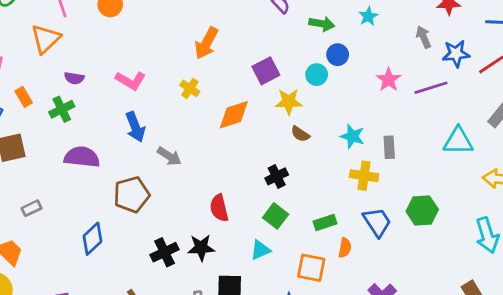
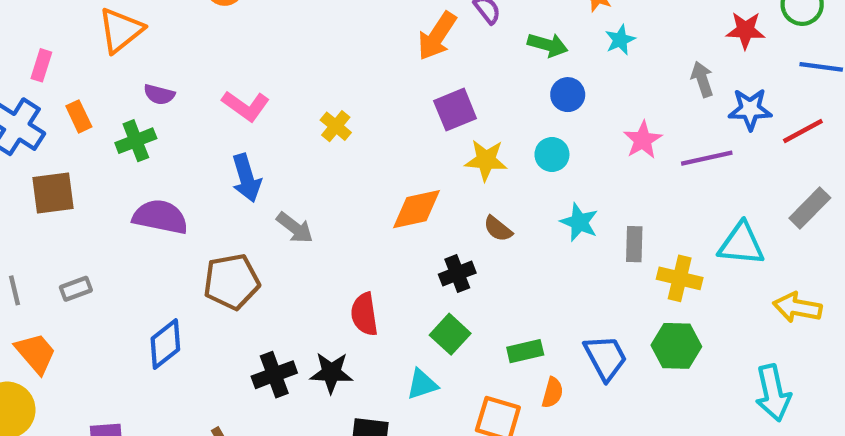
orange arrow: (206, 43) -> (437, 36), moved
cyan circle: (317, 75) -> (552, 154), moved
orange diamond: (234, 115) -> (416, 209), moved
brown semicircle: (300, 134) -> (498, 229), moved
yellow cross: (364, 176) -> (680, 278), moved

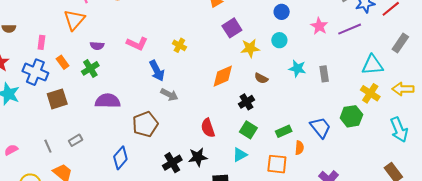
blue arrow: (246, 178) -> (157, 71), moved
yellow cross: (680, 278) -> (370, 93), moved, turned 30

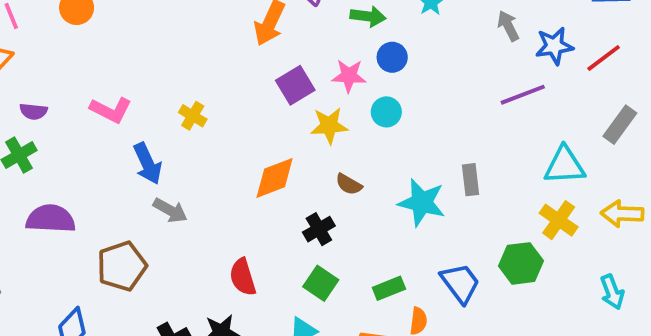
pink star: (319, 26) -> (349, 76), moved, turned -30
cyan star: (297, 69) -> (422, 203), moved, size x1.4
cyan arrow: (399, 130) -> (612, 292), size x0.7

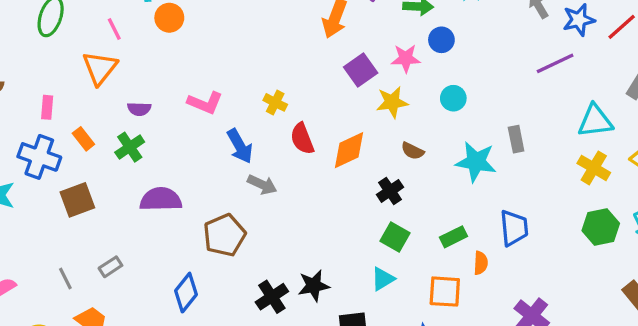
cyan circle: (386, 112) -> (453, 98), moved
green hexagon: (521, 263) -> (601, 227), moved
red semicircle: (243, 277) -> (302, 139), moved
blue trapezoid: (460, 283) -> (514, 228), turned 36

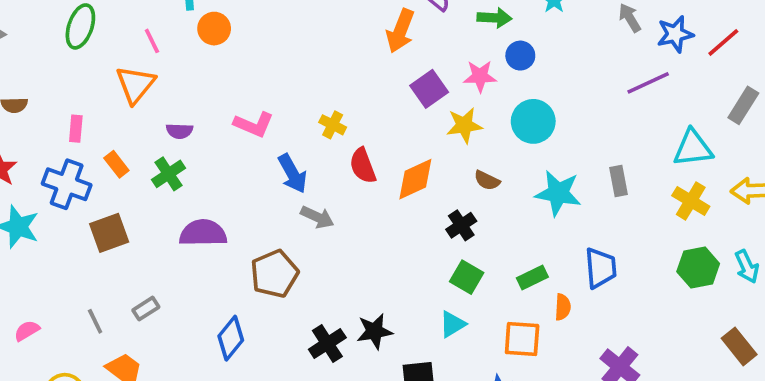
cyan circle: (453, 98) -> (533, 121), size x1.5
gray rectangle: (516, 139) -> (619, 181), moved

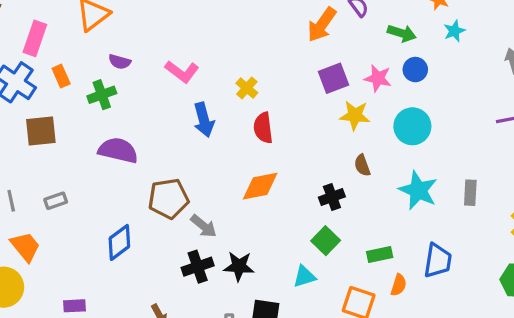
pink rectangle: (76, 129) -> (35, 38), size x1.5
orange diamond: (415, 179) -> (260, 186), moved
brown semicircle: (487, 180) -> (362, 165), turned 30
gray arrow: (317, 217) -> (204, 226), moved

